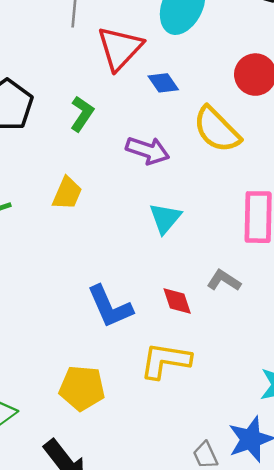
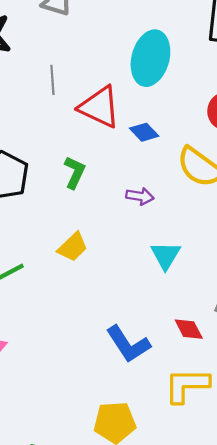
red triangle: (120, 48) -> (99, 107), turned -39
purple arrow: (148, 150) -> (140, 196), size x0.7
yellow trapezoid: (67, 193) -> (73, 247), turned 32

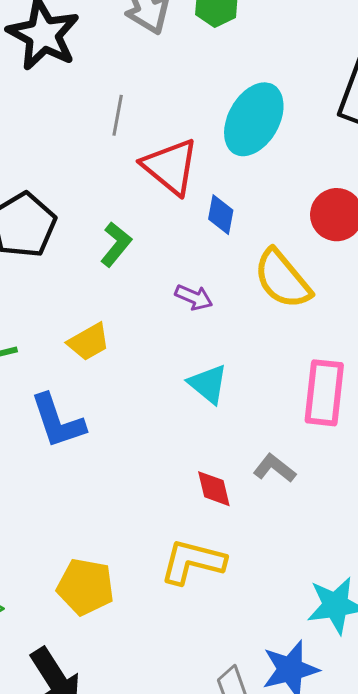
blue diamond: (144, 132) -> (221, 215), turned 40
cyan triangle: (166, 255) -> (208, 384), turned -36
blue L-shape: (128, 344) -> (58, 421), moved

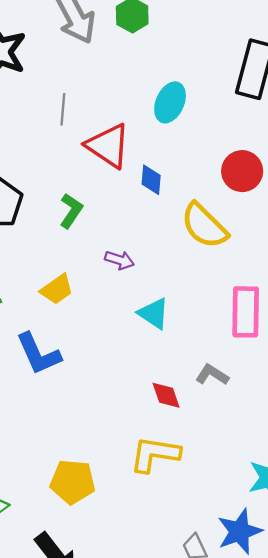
cyan ellipse: (254, 119) -> (170, 102), size x0.7
purple arrow: (194, 297) -> (119, 260), moved

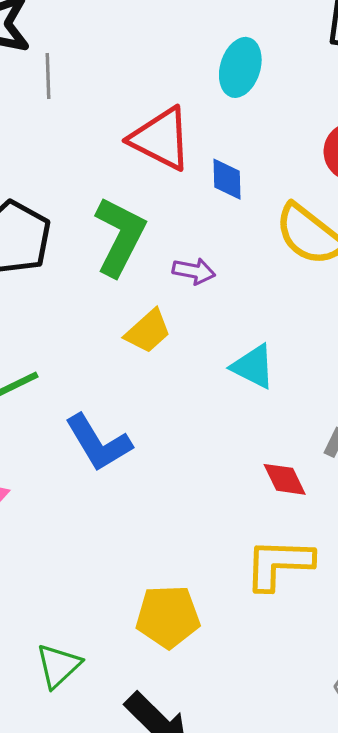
gray line: (63, 109) -> (48, 76), moved
green L-shape: (71, 211) -> (120, 236), size x1.6
purple arrow: (119, 260) -> (194, 271), moved
yellow trapezoid: (57, 289) -> (148, 331), moved

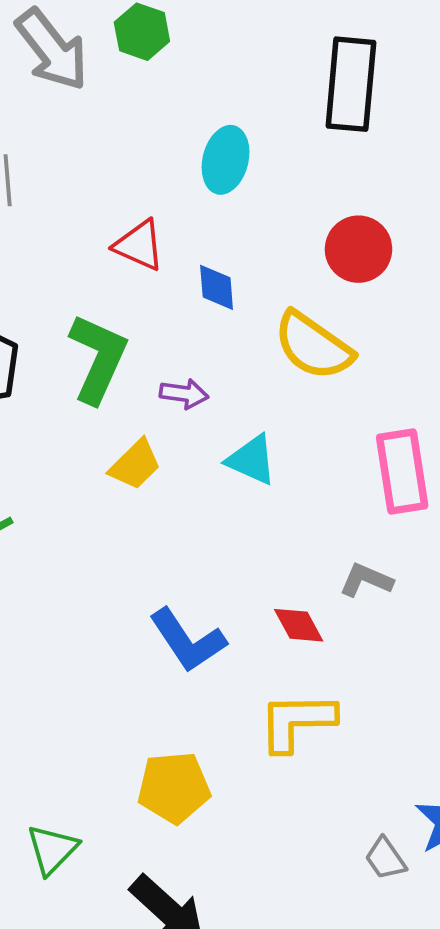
red triangle: (161, 139) -> (139, 245), size x0.7
cyan triangle: (253, 367) -> (252, 460), moved
blue L-shape: (98, 443) -> (188, 640), moved

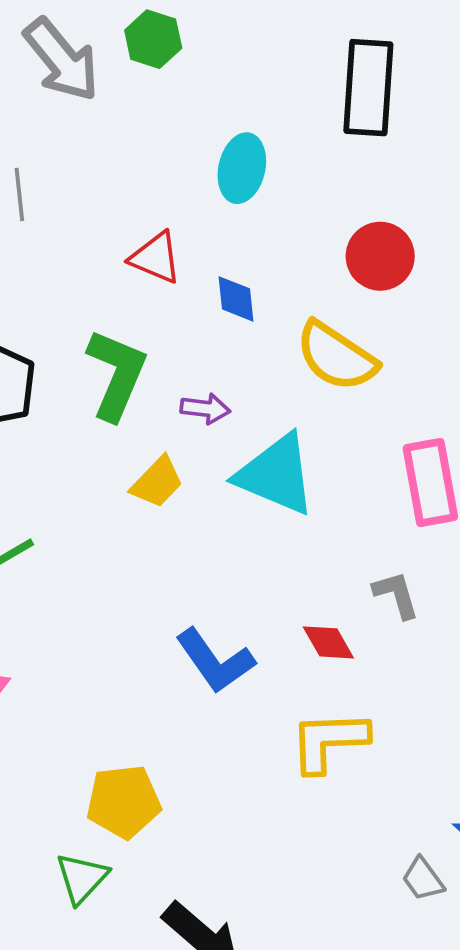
cyan triangle: (252, 460) -> (276, 475), size x1.6
gray L-shape: (366, 580) -> (396, 595), turned 52
yellow pentagon: (174, 788) -> (124, 802), moved

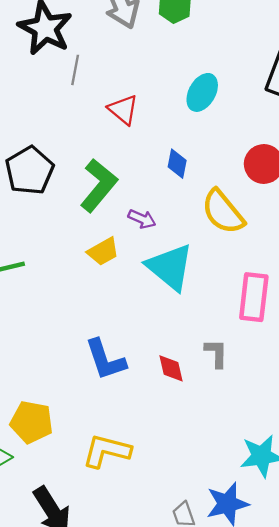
red triangle: (156, 258) -> (123, 110), moved
yellow L-shape: (329, 741) -> (107, 451), moved

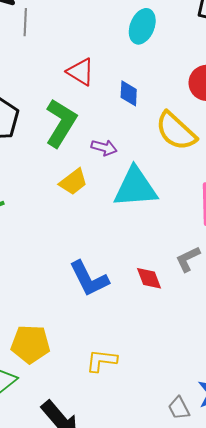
red triangle: (123, 110) -> (81, 72), moved
cyan triangle: (170, 267) -> (135, 187), turned -36
gray L-shape: (216, 353) -> (188, 259), turned -108
yellow L-shape: (107, 451) -> (102, 361), size x0.7

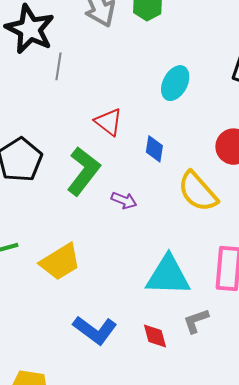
yellow trapezoid: (73, 182) -> (60, 262), moved, size x1.4
cyan triangle: (135, 187) -> (168, 276), moved
blue L-shape: (89, 279) -> (95, 330), turned -33

